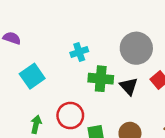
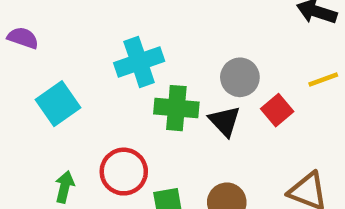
gray circle: (136, 48) -> (240, 77), moved, size x0.7
cyan cross: (79, 52) -> (139, 62), size x1.5

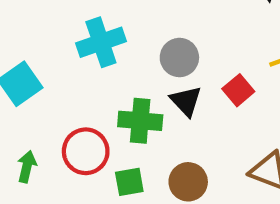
gray circle: (240, 77) -> (179, 58), moved
green cross: (176, 108) -> (140, 121), moved

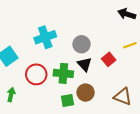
red circle: (86, 151) -> (36, 74), moved
green square: (129, 182) -> (67, 101), moved
brown circle: (188, 182) -> (86, 93), moved

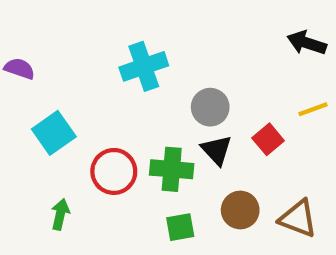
cyan cross: (45, 37) -> (144, 66), moved
brown circle: (86, 93) -> (240, 210), moved

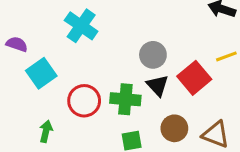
cyan cross: (144, 66) -> (81, 26), moved, turned -36
purple semicircle: (20, 69) -> (17, 44), moved
red square: (268, 139) -> (194, 78), size x1.5

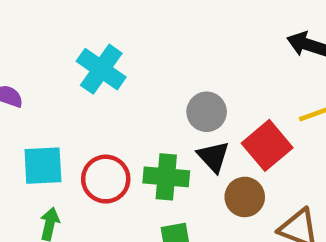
cyan square: (41, 73) -> (43, 166), moved, turned 32
brown circle: (174, 128) -> (245, 197), moved

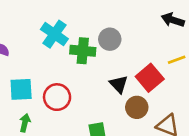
gray circle: (207, 112) -> (110, 39), moved
green cross: (166, 177) -> (83, 51), moved

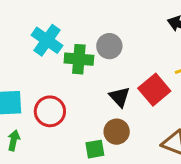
brown circle: (137, 107) -> (117, 132), moved

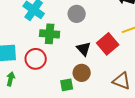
green cross: (79, 59) -> (50, 34), moved

